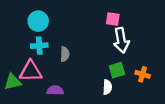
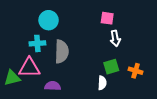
cyan circle: (38, 21) -> (49, 20), moved
white arrow: (121, 40) -> (115, 38), size x0.7
gray semicircle: (65, 54) -> (62, 52), size x1.6

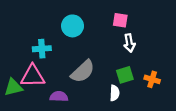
cyan circle: (49, 20) -> (72, 26), moved
gray semicircle: (62, 52) -> (83, 71), moved, turned 45

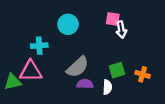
white arrow: (129, 43) -> (121, 30), moved
purple semicircle: (59, 96) -> (85, 84), moved

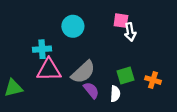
pink triangle: (31, 71) -> (49, 70), moved
purple semicircle: (85, 84) -> (91, 90), turned 49

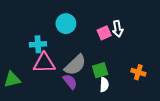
pink square: (121, 21) -> (104, 33), moved, turned -32
green square: (126, 75) -> (100, 70), moved
purple semicircle: (91, 90) -> (70, 82), moved

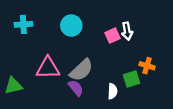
cyan cross: (38, 44) -> (23, 24), moved
green square: (100, 70) -> (131, 79), moved
orange cross: (138, 72) -> (147, 66), moved

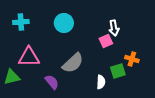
pink square: (113, 36) -> (106, 41), moved
pink triangle: (48, 68) -> (29, 57), moved
purple semicircle: (76, 88) -> (52, 82), moved

